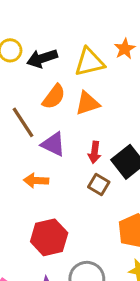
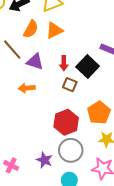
red hexagon: (49, 237) -> (66, 122), moved

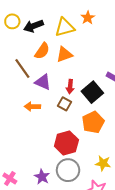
brown square: (70, 85) -> (64, 104), moved
orange pentagon: (99, 113) -> (93, 122), moved

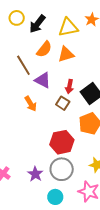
black arrow: (34, 26) -> (37, 24), turned -36
orange arrow: (32, 107) -> (31, 104), turned -126

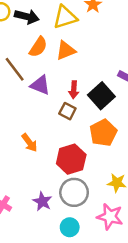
black arrow: (37, 24) -> (27, 17), turned -108
orange arrow: (31, 104) -> (29, 143), moved

